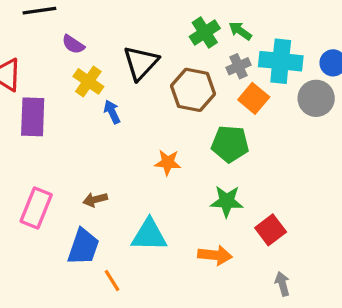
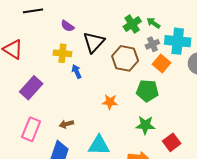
purple semicircle: (73, 44) -> (67, 26), moved
yellow cross: (88, 81) -> (62, 53), turned -30
purple rectangle: (33, 117) -> (31, 88), moved, turned 40

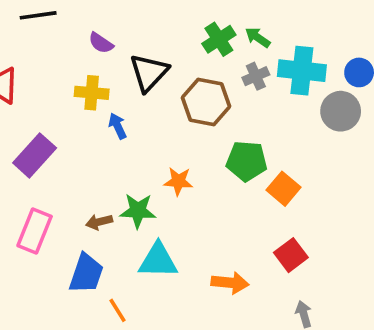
orange square: (162, 63) -> (283, 189), moved
green star: (145, 125) -> (138, 211), moved

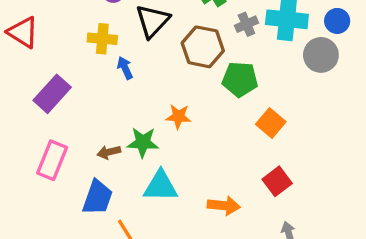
green pentagon: (247, 161) -> (240, 79), moved

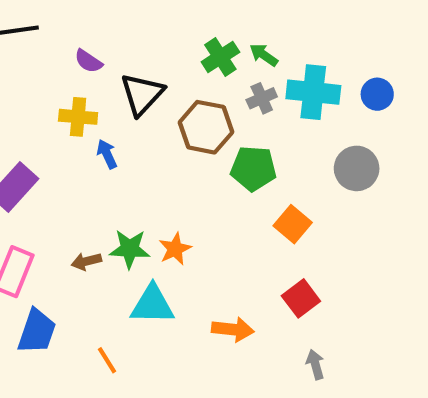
gray circle: (321, 55) -> (357, 168), moved
orange star: (178, 116) -> (175, 249), moved, turned -30
blue trapezoid: (97, 197) -> (37, 331), moved

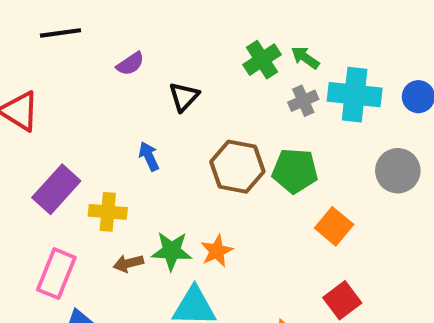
purple semicircle: (88, 61) -> (130, 64), turned -68
black triangle: (142, 94) -> (184, 97), size x0.7
yellow cross: (78, 117) -> (108, 212), moved
brown hexagon: (206, 127) -> (237, 167), moved

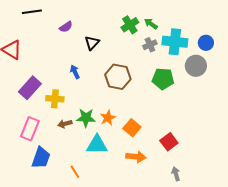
green pentagon: (295, 171) -> (163, 79), moved
gray circle: (398, 171) -> (196, 66), moved
orange square: (334, 226) -> (132, 128), moved

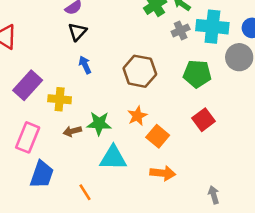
black triangle: (92, 43) -> (77, 32), moved
orange star: (108, 118) -> (137, 116), moved
red square: (169, 142) -> (204, 120), moved

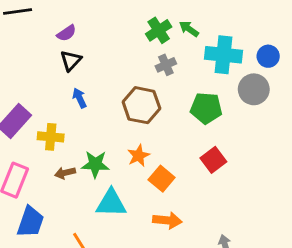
gray cross: (181, 30) -> (166, 65), moved

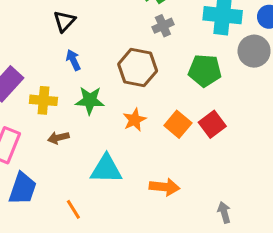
green star: (95, 164) -> (90, 100), moved
orange square: (162, 179) -> (178, 124), moved

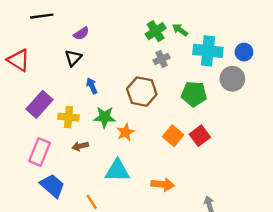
black triangle: (64, 21) -> (73, 58), moved
orange star: (135, 120) -> (125, 132), moved
blue trapezoid: (23, 188) -> (52, 186), turned -68

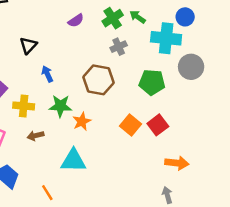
purple semicircle: (81, 33) -> (76, 20), moved
blue circle: (244, 52) -> (185, 17), moved
orange arrow: (163, 184) -> (177, 163), moved

